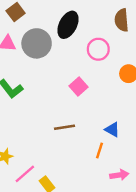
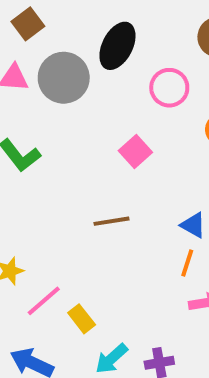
orange line: (99, 151) -> (187, 263), moved

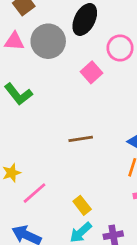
pink square: (135, 151) -> (92, 72), moved
yellow rectangle: (82, 319) -> (82, 205), moved

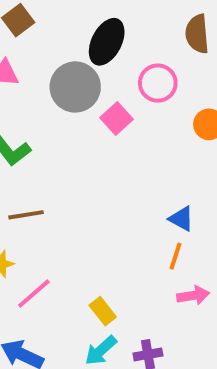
gray circle: (48, 41) -> (75, 87), moved
brown line: (81, 139) -> (26, 215), moved

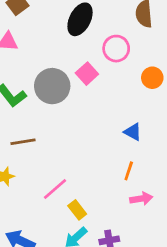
gray circle: (75, 87) -> (52, 86), moved
blue triangle: (181, 219) -> (133, 132), moved
pink line: (34, 293) -> (55, 189), moved

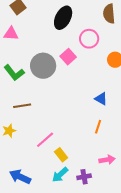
pink arrow: (141, 199) -> (107, 160), moved

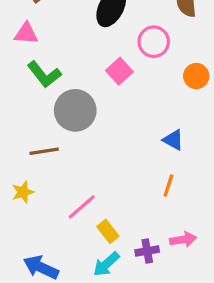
gray circle: (43, 66) -> (75, 110), moved
green L-shape: (14, 73) -> (44, 74), moved
purple cross: (84, 177) -> (147, 251), moved

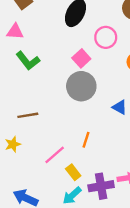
gray circle: (75, 110) -> (81, 86), moved
orange line: (168, 186) -> (86, 140), moved
purple cross: (147, 251) -> (101, 186), size x1.5

